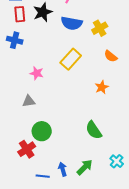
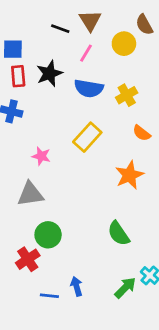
orange star: (102, 87) -> (129, 175), size x1.5
gray triangle: (29, 101) -> (30, 194), size x1.5
green arrow: (85, 167) -> (125, 288), moved

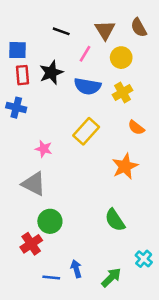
brown triangle: (90, 21) -> (105, 30), moved
yellow circle: (124, 44) -> (121, 58), moved
gray triangle: (30, 194) -> (34, 184), turned 35
green arrow: (125, 288) -> (111, 278), moved

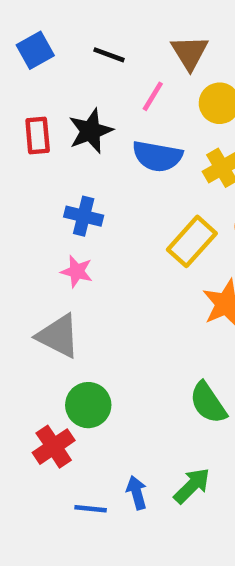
blue square: (17, 50) -> (35, 50), moved, turned -30
blue cross: (16, 108) -> (84, 216), moved
yellow rectangle: (86, 131) -> (192, 241), moved
green arrow: (111, 278) -> (192, 486), moved

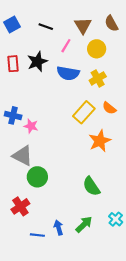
blue cross: (84, 216) -> (13, 115), moved
green circle: (88, 405) -> (37, 177), moved

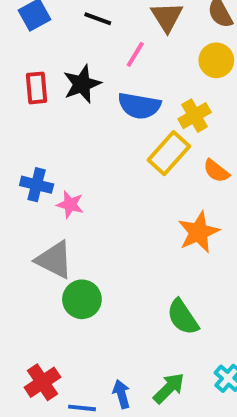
yellow circle: (97, 49) -> (216, 60), moved
yellow rectangle: (84, 112) -> (169, 153), moved
red cross: (20, 206) -> (42, 382), moved

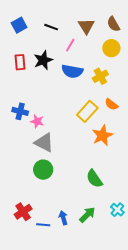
yellow rectangle: (169, 153) -> (87, 111), moved
gray triangle: (54, 260) -> (44, 142), moved

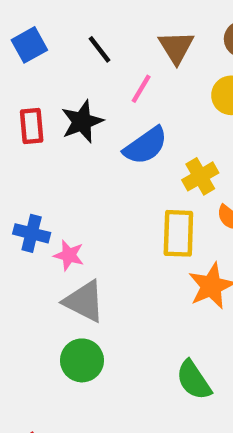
black line: (51, 27) -> (100, 49), turned 32
blue semicircle: (72, 71) -> (146, 146), turned -45
yellow cross: (100, 76) -> (200, 176), moved
yellow rectangle: (87, 111) -> (178, 233), turned -40

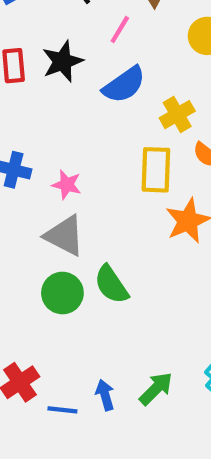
pink star: (69, 255) -> (67, 185), moved
green semicircle: (194, 380) -> (111, 285), moved

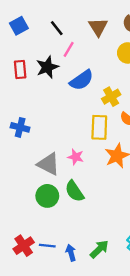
pink line: (120, 30) -> (69, 49), moved
pink star: (67, 185) -> (76, 157), moved
blue line: (62, 410) -> (47, 246), moved

